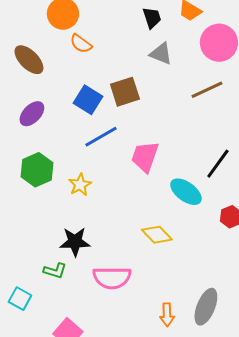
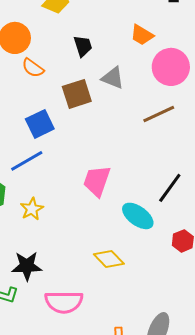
black trapezoid: (152, 18) -> (83, 46), moved
brown square: (125, 92) -> (77, 94), moved
blue square: (88, 100) -> (40, 124), turned 32
blue line: (101, 137) -> (27, 161), moved

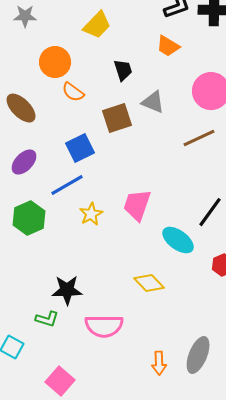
orange trapezoid: (142, 35) -> (168, 46), moved
yellow star: (32, 209) -> (91, 214), moved

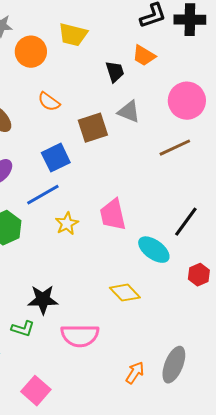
yellow trapezoid: (97, 25) -> (73, 35), turned 60
orange circle: (55, 62) -> (31, 52), moved
black trapezoid: (123, 70) -> (115, 72), moved
pink trapezoid: (137, 205) -> (113, 215), turned -32
orange arrow: (159, 363) -> (135, 373), turned -145

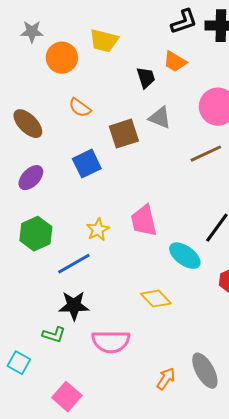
blue line: (43, 195) -> (74, 264), moved
gray ellipse: (174, 365) -> (205, 371), turned -51

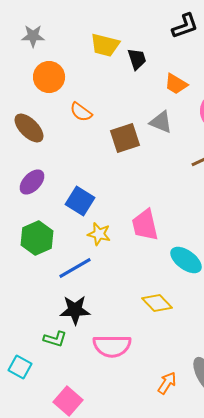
orange circle: (62, 58) -> (49, 77), moved
orange trapezoid: (175, 62) -> (176, 84), moved
black trapezoid: (146, 78) -> (137, 59), moved
blue square: (87, 164) -> (80, 201), moved, turned -32
yellow star: (98, 230) -> (99, 234), turned -30

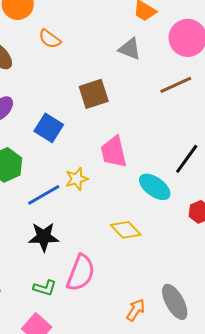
brown square: (125, 138) -> (94, 94), moved
yellow star: (99, 234) -> (77, 179), moved, turned -30
green L-shape: (55, 339) -> (45, 288), moved
pink semicircle: (112, 346) -> (81, 273), turned -69

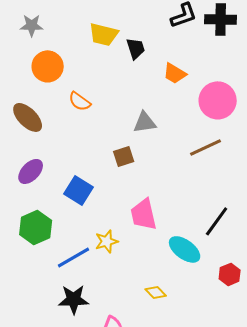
gray triangle: (130, 49) -> (145, 122), moved, turned -30
brown square: (94, 94) -> (124, 156), size x0.7
yellow diamond: (126, 230) -> (156, 292), size x0.7

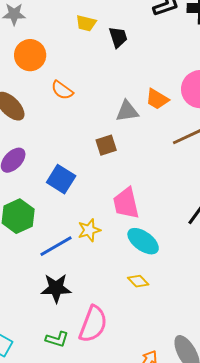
yellow trapezoid: (104, 34) -> (86, 23), size x0.7
orange trapezoid: (175, 73) -> (157, 99), moved
cyan ellipse: (185, 249) -> (143, 241), moved

